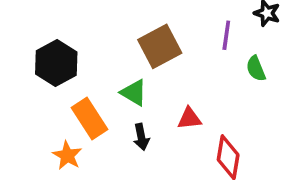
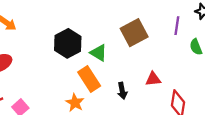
green triangle: (134, 93) -> (99, 53), moved

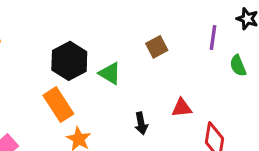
brown square: (134, 33) -> (157, 47), size x0.6
orange rectangle: (89, 79) -> (58, 105), moved

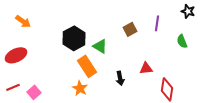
purple line: (213, 37) -> (157, 23), moved
orange rectangle: (58, 105) -> (87, 66), moved

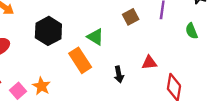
black hexagon: (74, 38) -> (48, 31), moved
orange star: (80, 88) -> (41, 86), moved

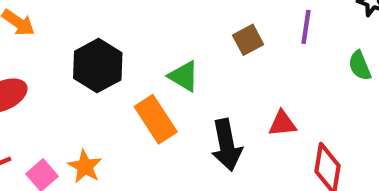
black arrow: (119, 74) -> (227, 145), size x1.6

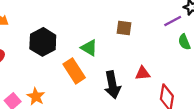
purple line: (306, 27) -> (173, 21), moved, turned 54
brown square: (248, 40) -> (124, 28), turned 35

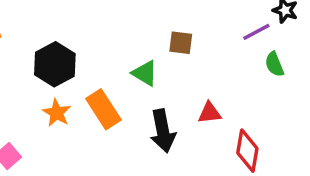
green triangle: (89, 48) -> (145, 73), moved
orange star: (36, 96) -> (57, 113), moved

